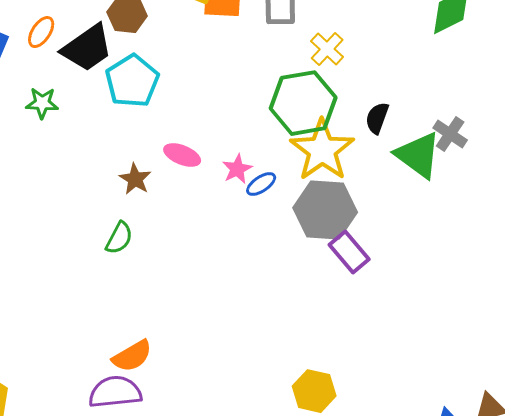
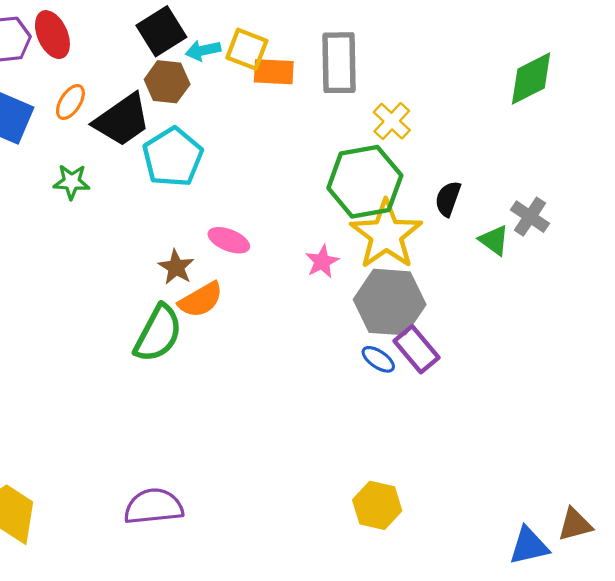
green triangle: (418, 155) -> (494, 240), size x0.6
pink star: (237, 169) -> (322, 262), moved
blue ellipse: (261, 184) -> (378, 359), moved, turned 68
green semicircle: (119, 238) -> (158, 333), size x1.6
orange semicircle: (132, 356) -> (201, 300), moved

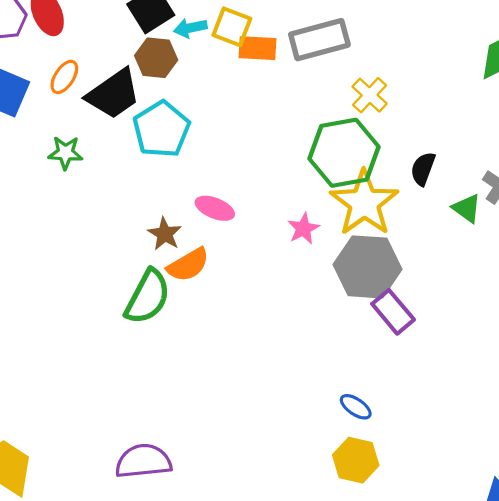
gray rectangle: (339, 63) -> (319, 40), turned 76
blue ellipse: (378, 359) -> (356, 407), moved

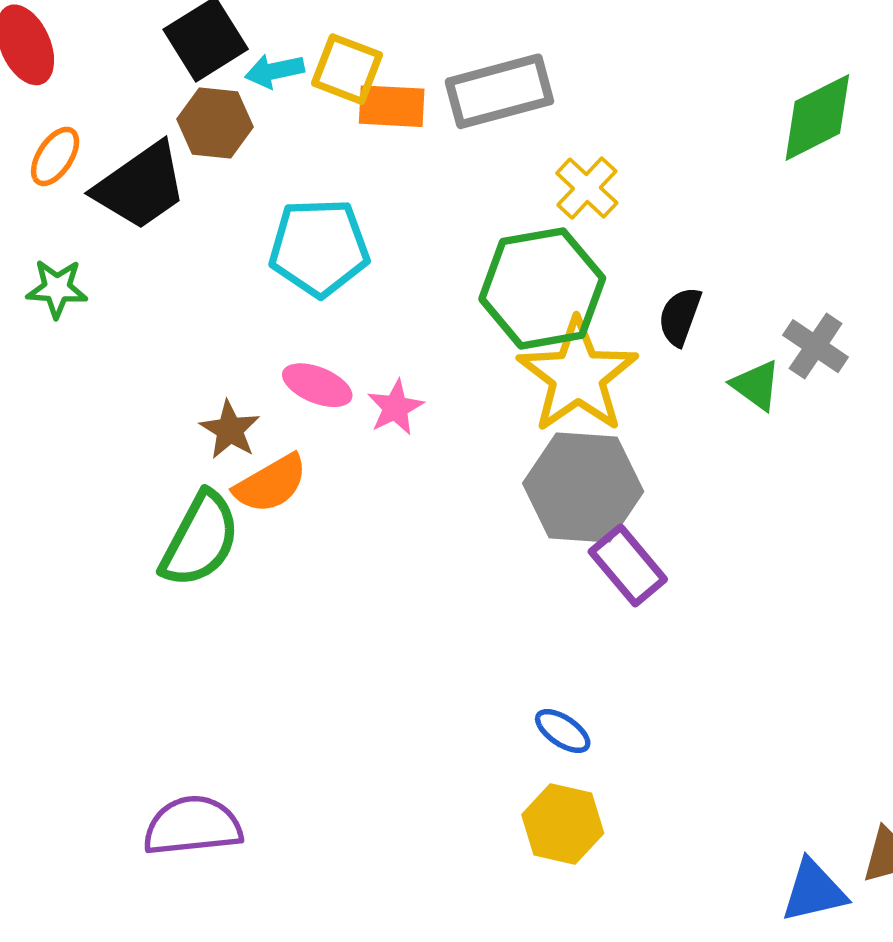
cyan pentagon: (161, 129) -> (319, 248), moved, turned 30
pink star: (303, 229) -> (395, 407), moved

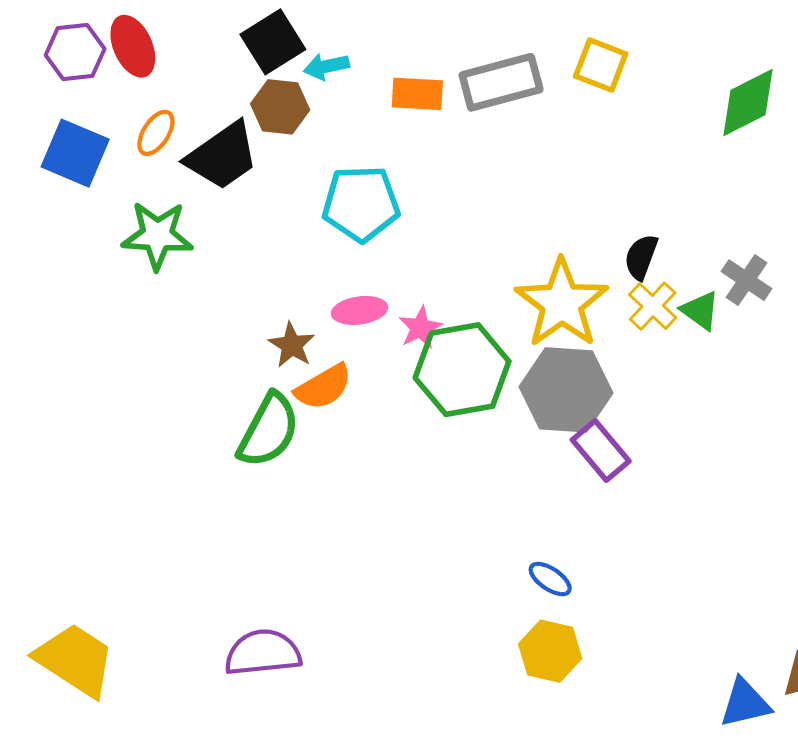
yellow square: (347, 69) -> (601, 65), moved
yellow cross: (587, 188) -> (653, 306), moved
green star: (57, 288) -> (157, 235), size x1.5
green hexagon: (542, 288) -> (462, 370), moved
pink ellipse: (317, 385) -> (360, 310), turned -30

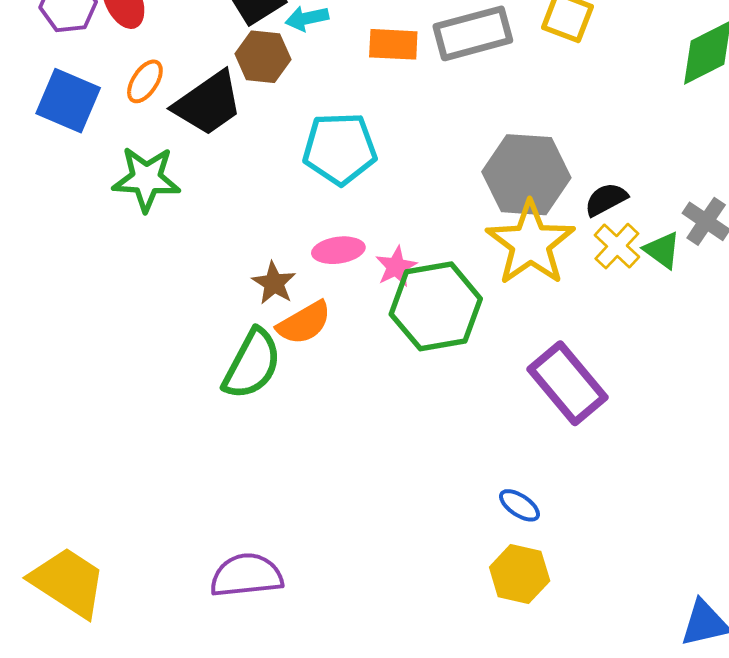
black semicircle: (641, 257) -> (606, 199), turned 42
gray hexagon: (566, 390) -> (526, 175), moved
purple rectangle: (601, 451) -> (568, 383), size x1.4

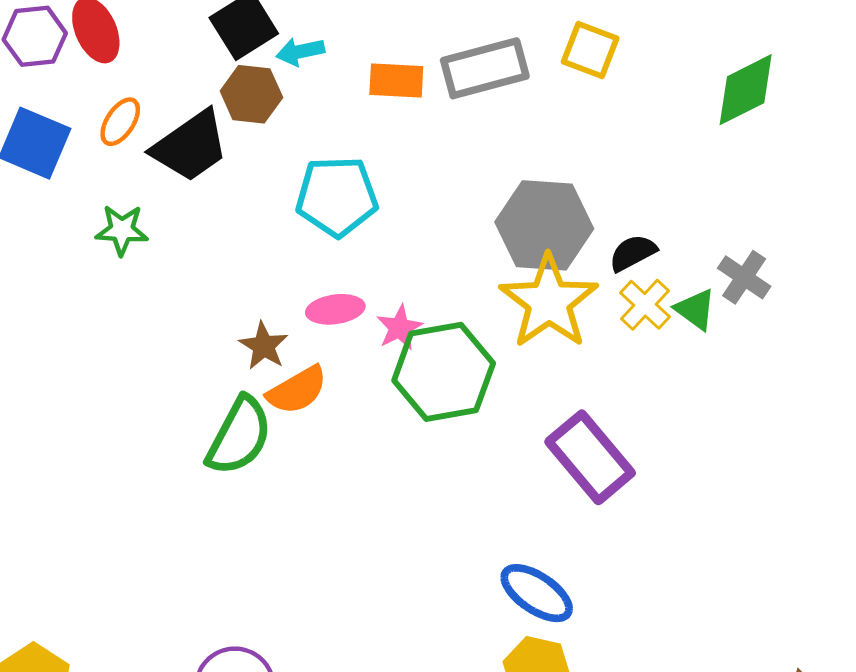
green star: (146, 179) -> (122, 230), size x0.7
blue ellipse: (520, 505) -> (537, 593), size x1.6

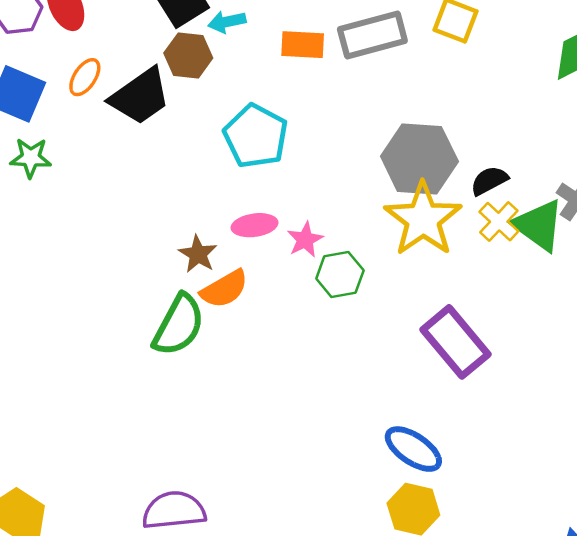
cyan pentagon: (337, 196) -> (256, 136), turned 30
green star: (122, 230) -> (31, 158), moved
green triangle: (695, 309) -> (539, 225), size x1.6
green hexagon: (444, 372) -> (340, 275), size x0.6

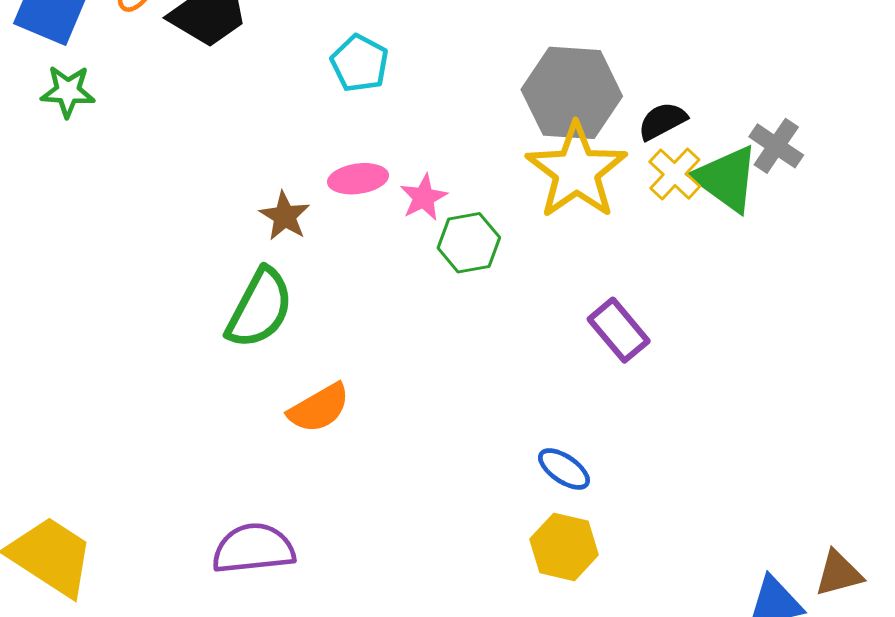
cyan pentagon: (256, 136) -> (360, 63), size x0.7
orange semicircle: (224, 289) -> (319, 408), moved
purple rectangle: (456, 342) -> (619, 330), size x0.7
blue ellipse: (413, 449) -> (564, 469), size x0.7

